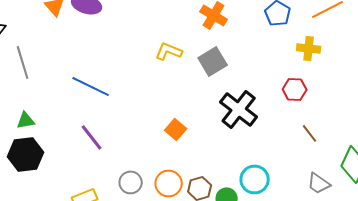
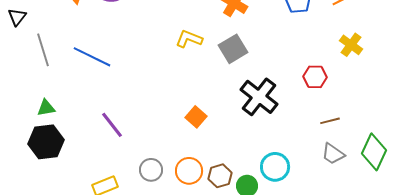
yellow cross: (309, 48) -> (351, 45), moved, turned 30
blue line: (91, 86) -> (92, 57), moved
brown line: (310, 133) -> (330, 121), turned -66
gray trapezoid: (319, 183) -> (333, 154), moved

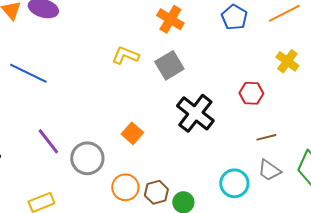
cyan circle: (275, 167) -> (234, 183), moved
gray circle: (151, 170) -> (87, 158), moved, size x1.4

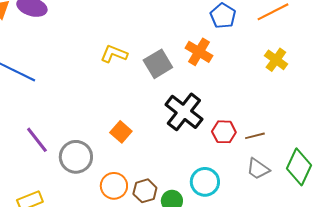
orange cross: (170, 19) -> (199, 52), moved
red hexagon: (251, 93) -> (224, 132), moved
cyan circle: (234, 183) -> (205, 182), moved

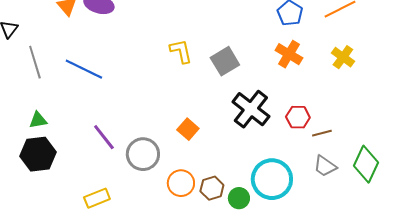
orange cross: (199, 52) -> (289, 54), moved
yellow L-shape: (114, 54) -> (181, 51), turned 56
red hexagon: (224, 132) -> (298, 117), moved
cyan circle: (205, 182) -> (272, 179), size x1.4

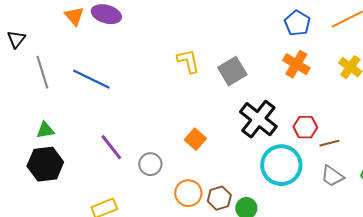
gray circle: (143, 154) -> (150, 164), size x0.7
cyan circle: (272, 179) -> (281, 165), moved

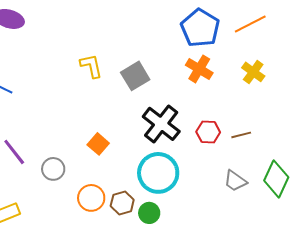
blue pentagon: (297, 23) -> (200, 28), size x1.5
brown line: (329, 143) -> (241, 135), moved
cyan circle: (281, 165) -> (158, 173), moved

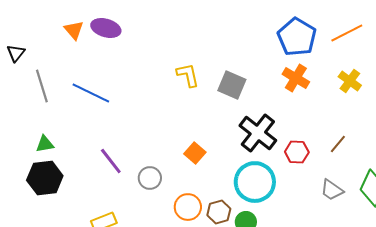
gray square: (135, 76) -> (232, 85), turned -36
red hexagon: (208, 132) -> (297, 152), moved
brown line: (241, 135) -> (338, 144), turned -36

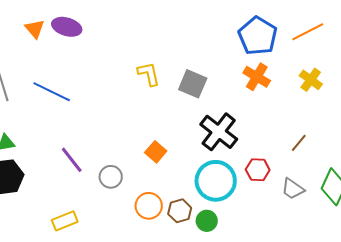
red hexagon: (297, 152) -> (258, 170), moved

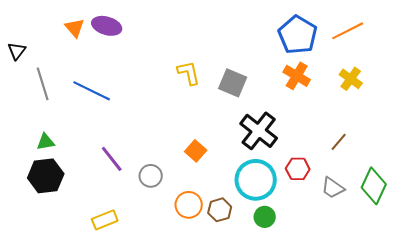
green circle: (207, 221) -> (265, 217), moved

